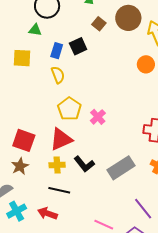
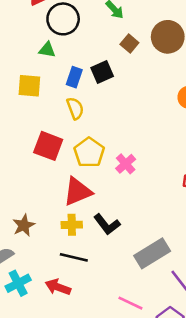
red square: (24, 140) -> (48, 146), moved
gray rectangle: (121, 168) -> (152, 253), moved

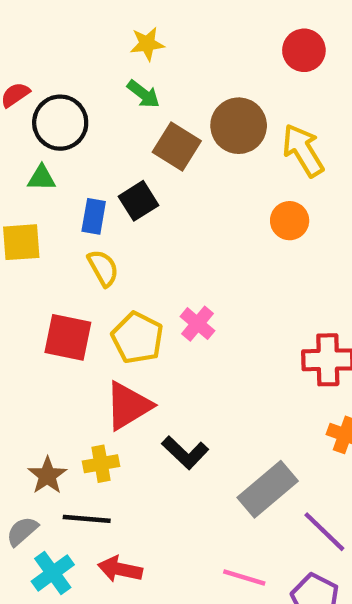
brown square: (129, 44) -> (177, 147), size x1.5
pink cross: (126, 164) -> (198, 324), moved
yellow cross: (72, 225) -> (101, 464), moved
black line: (74, 257) -> (87, 519), moved

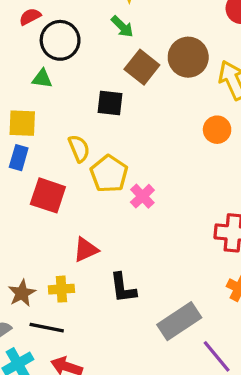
black square: (138, 201) -> (110, 103), turned 32
blue rectangle: (94, 216) -> (19, 158), moved
yellow pentagon: (137, 338) -> (109, 174), moved
red triangle: (128, 406) -> (86, 250), size x0.7
black L-shape: (185, 453) -> (123, 288), turned 32

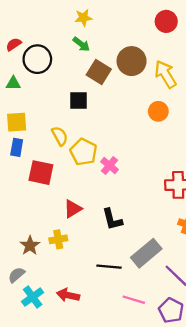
green triangle: (42, 79) -> (13, 83), moved
black L-shape: (123, 288) -> (112, 219), moved
black line: (47, 328) -> (109, 267), moved

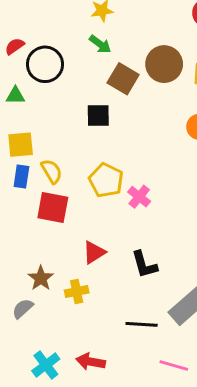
yellow semicircle: (60, 136) -> (52, 171), moved
brown star: (30, 245) -> (41, 278), moved
gray semicircle: (16, 275) -> (23, 309), moved

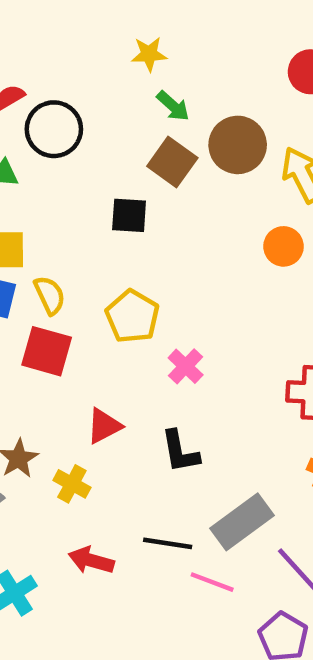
green arrow: (100, 44) -> (173, 106), moved
pink cross: (139, 197) -> (186, 366), moved
yellow cross: (77, 291) -> (72, 484), turned 35
red arrow: (91, 362) -> (91, 560), moved
pink line: (174, 366) -> (212, 582), moved

